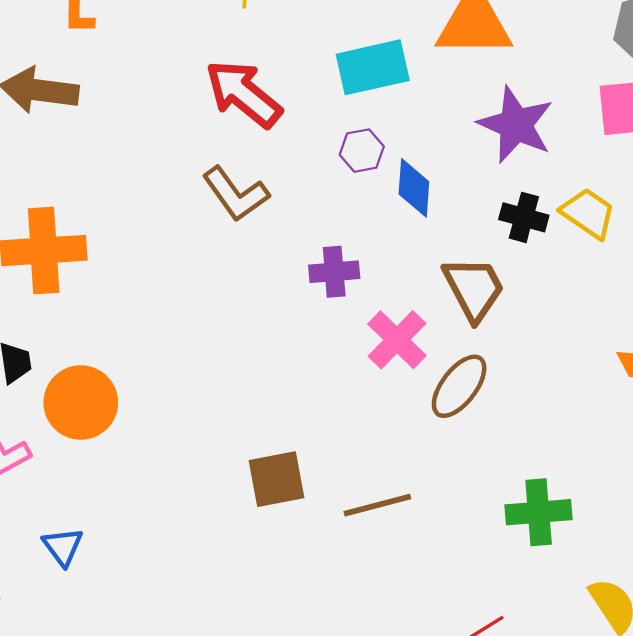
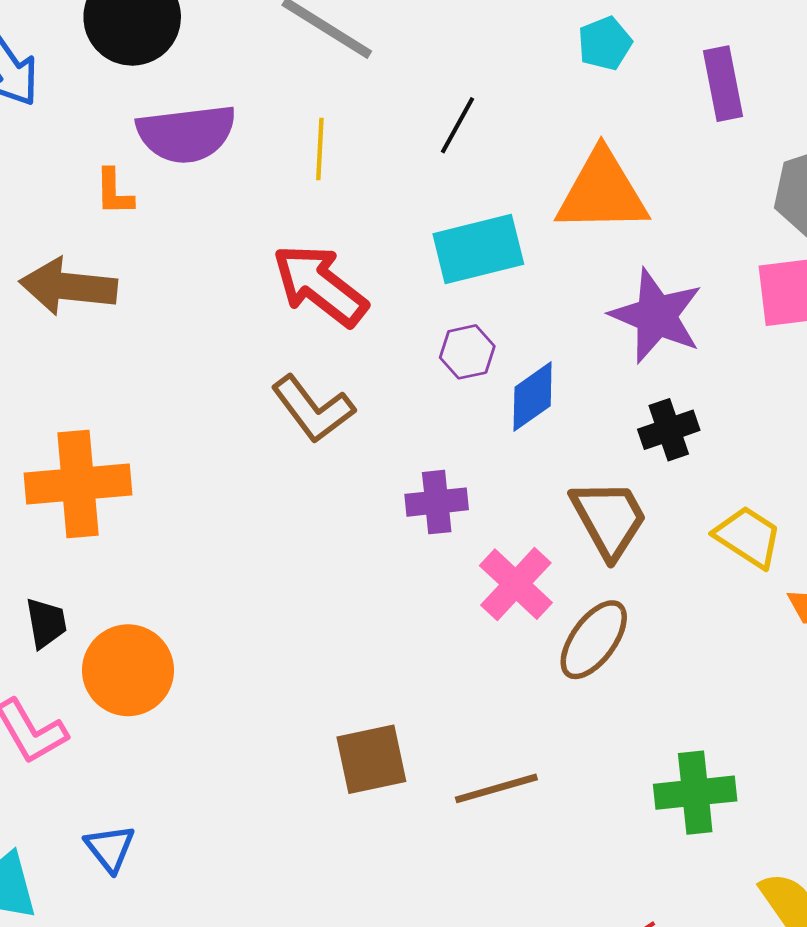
blue diamond: (414, 188) -> (533, 396), turned 52
yellow trapezoid: (588, 213) -> (748, 537), moved
black cross: (524, 217) -> (669, 430), turned -33

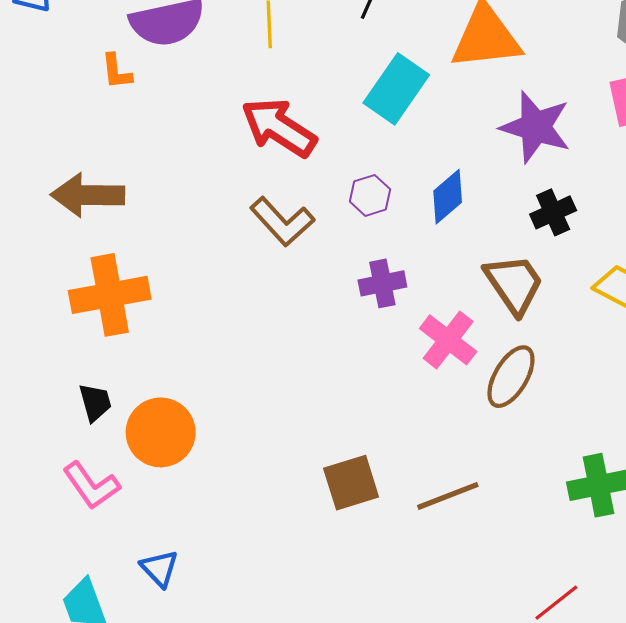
cyan rectangle: (478, 249) -> (396, 89), turned -36
brown arrow: (68, 287) -> (88, 195), moved
purple hexagon: (467, 352) -> (370, 195), moved

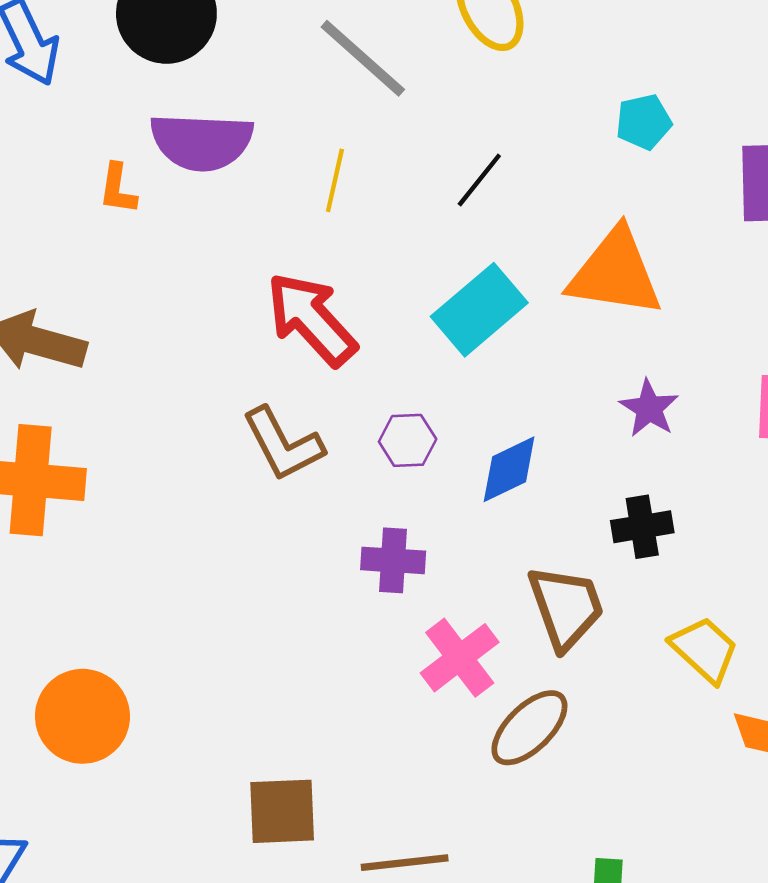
purple star: (536, 127) -> (649, 408), size x0.6
orange circle: (161, 432) -> (82, 716), moved

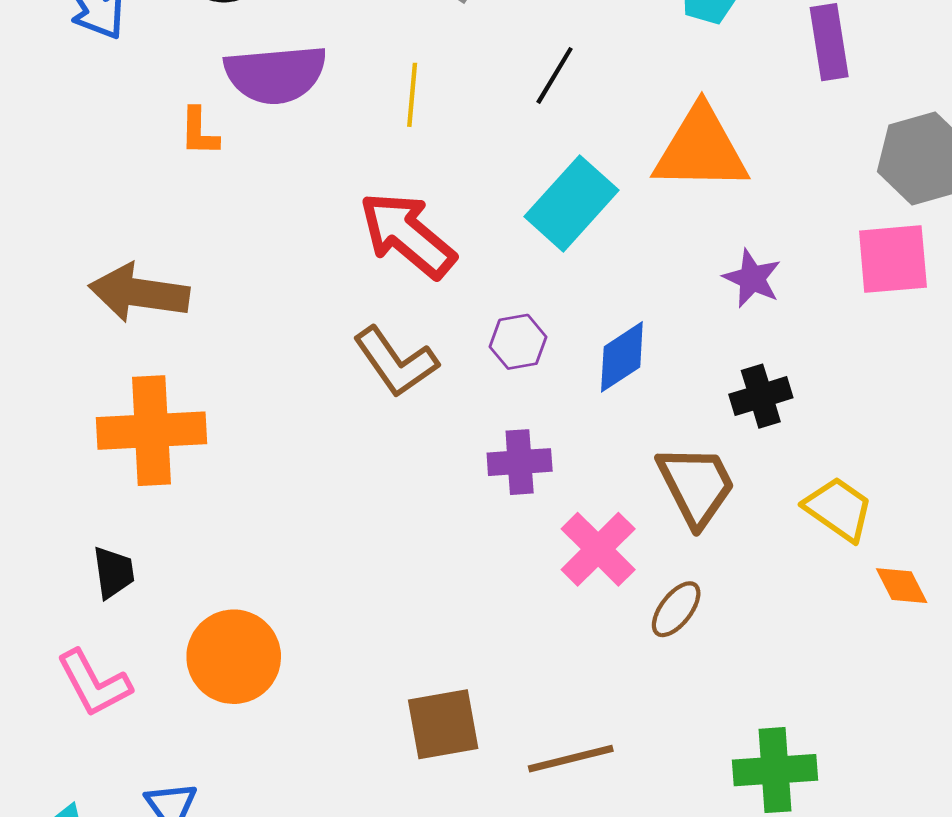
brown ellipse: (529, 728) -> (676, 609), size x0.7

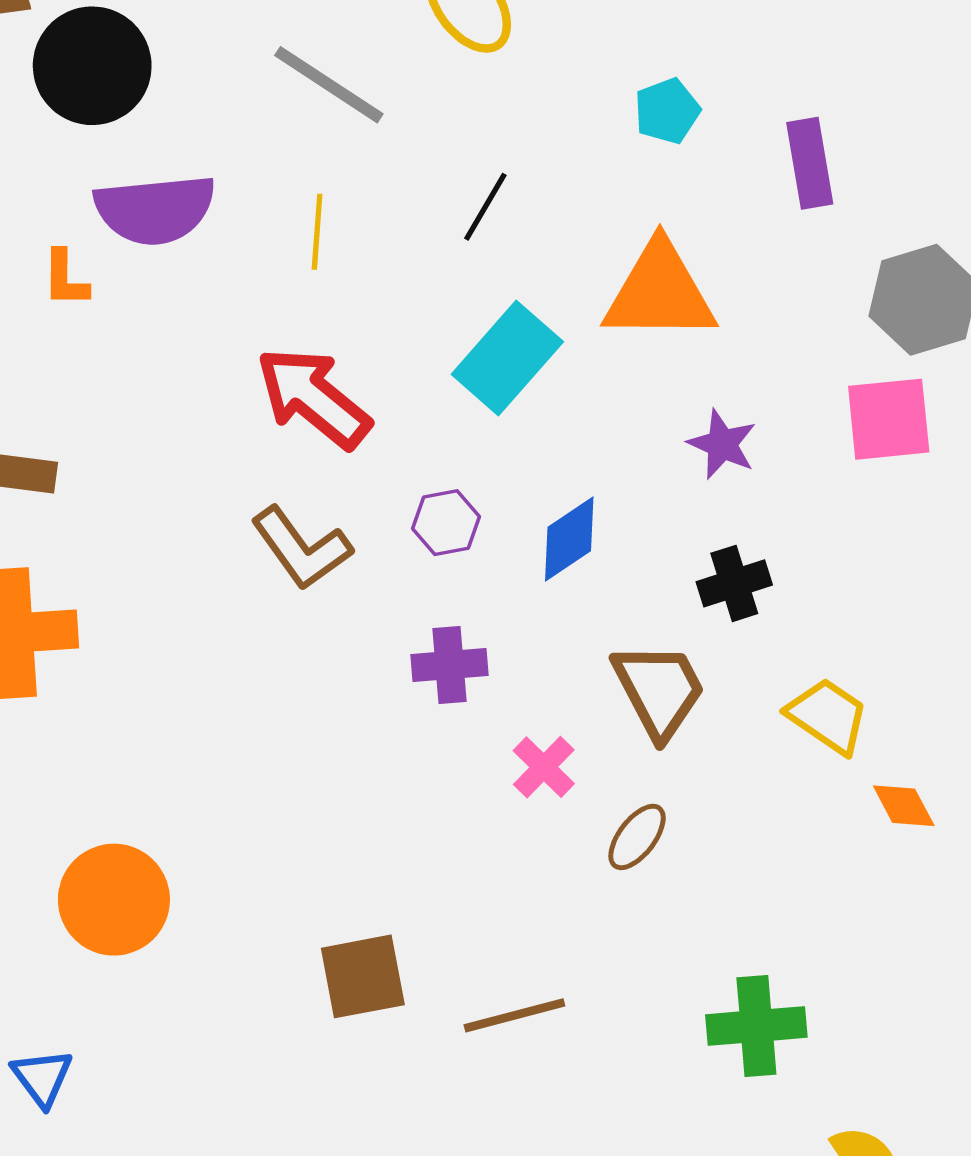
pink cross: (598, 549) -> (544, 767), size x0.7

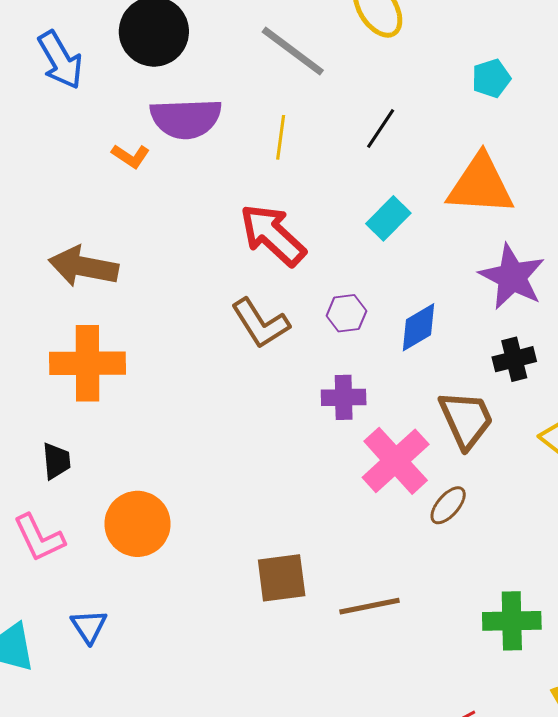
orange L-shape: (65, 279) -> (131, 156), turned -60
cyan rectangle: (507, 358) -> (388, 218), size x0.7
purple star: (722, 444) -> (512, 277), size x1.6
pink cross: (544, 767) -> (396, 461), size x1.8

